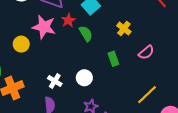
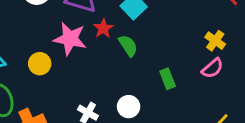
yellow cross: (124, 29) -> (215, 41), moved

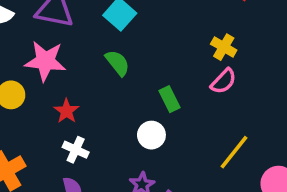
red star: (103, 28) -> (66, 111), moved
white circle: (129, 107) -> (151, 135), moved

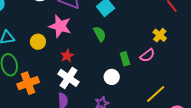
pink semicircle: (223, 81) -> (147, 55), moved
white cross: (76, 150) -> (69, 78), size x1.5

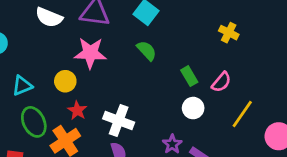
pink semicircle: (147, 55) -> (221, 82), moved
red star: (67, 56) -> (77, 110), moved
white circle: (112, 77) -> (193, 108), moved

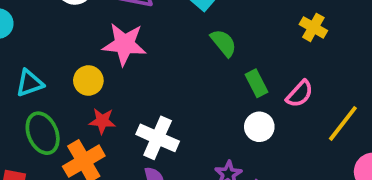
green semicircle: (147, 51) -> (224, 43), moved
red star: (77, 110) -> (102, 121), turned -30
yellow line: (242, 114) -> (343, 123), moved

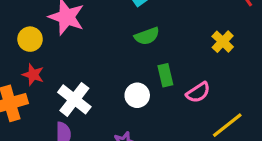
green semicircle: (224, 43) -> (147, 36), turned 95
white circle: (259, 127) -> (137, 95), moved

